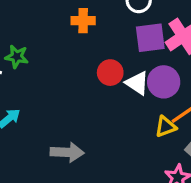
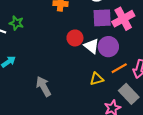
yellow triangle: (166, 127) -> (97, 79), moved
gray arrow: (67, 152) -> (44, 86), turned -126

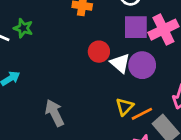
orange line: (119, 68) -> (142, 114), moved
yellow triangle: (97, 79) -> (125, 107), turned -32

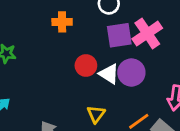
yellow triangle: (125, 107) -> (96, 114), moved

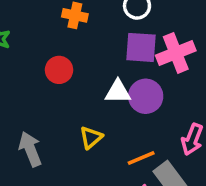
red circle: (86, 66) -> (59, 70), moved
white triangle: (109, 74) -> (118, 92), turned -45

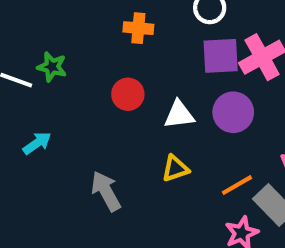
white triangle: (118, 92) -> (179, 115), moved
yellow triangle: (91, 137) -> (175, 168), turned 30

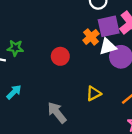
orange cross: (138, 28) -> (91, 37), moved, turned -35
white triangle: (179, 115) -> (108, 47), moved

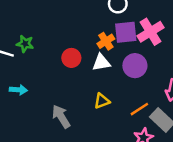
white triangle: (108, 47) -> (101, 62), moved
cyan arrow: (14, 92) -> (18, 90), turned 42

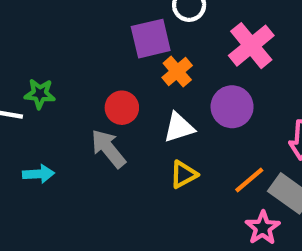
purple square: (126, 32) -> (151, 39), moved
white triangle: (101, 62) -> (179, 127), moved
gray arrow: (61, 117) -> (108, 149), moved

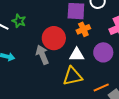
red circle: (122, 108) -> (54, 38), size x1.5
yellow triangle: (184, 174) -> (73, 76), size x1.5

